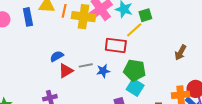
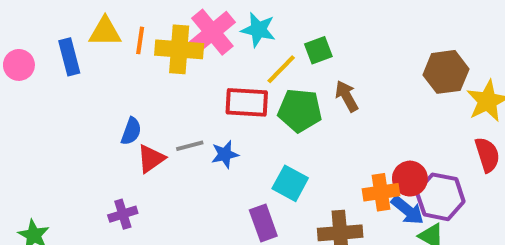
green square: (145, 15) -> (318, 50), moved
brown arrow: (180, 52) -> (347, 96), moved, turned 126
blue semicircle: (57, 56) -> (131, 131), turned 144
green pentagon: (135, 70) -> (300, 110), moved

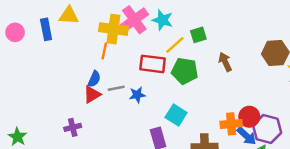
orange line: (140, 40) -> (104, 51), moved
brown arrow: (347, 96) -> (225, 62), moved
blue semicircle: (131, 131) -> (94, 79), moved

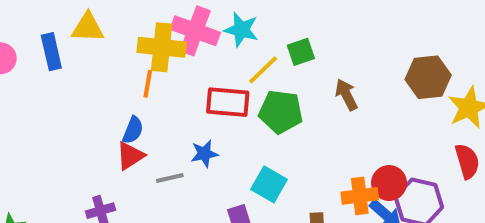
pink cross: (134, 20) -> (195, 31), turned -32
gray line: (116, 88) -> (170, 178), moved

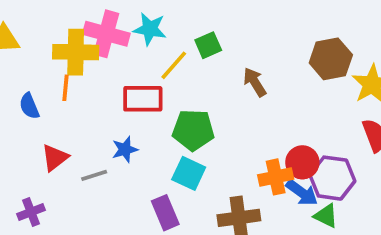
green pentagon: (281, 112) -> (193, 130), moved
blue semicircle: (133, 130) -> (29, 106), moved, turned 140

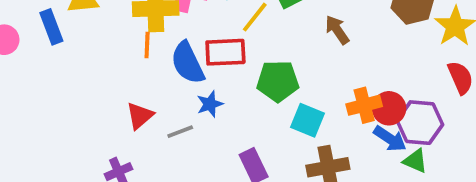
blue semicircle: (29, 106) -> (188, 63), moved, size x1.6
cyan square: (189, 173) -> (307, 120), moved
orange cross: (276, 177) -> (364, 105), moved

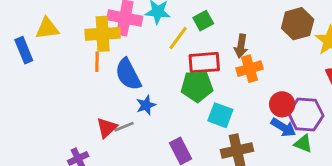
brown arrow: (337, 30) -> (241, 46), turned -135
red rectangle: (225, 52) -> (204, 63), moved
orange cross: (364, 105) -> (250, 69), moved
red triangle: (140, 116) -> (107, 128), moved

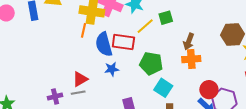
red rectangle: (204, 63) -> (123, 42), moved
gray line: (124, 127) -> (78, 93), moved

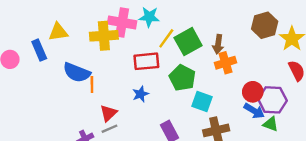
green square: (166, 18) -> (188, 42), moved, size x1.6
orange line: (84, 30) -> (92, 84), moved
blue semicircle: (104, 44) -> (77, 72), moved, turned -40
green pentagon: (151, 63) -> (182, 78), turned 30

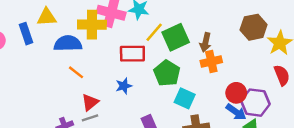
blue semicircle: (77, 72) -> (68, 43), moved, turned 152
orange line: (92, 84) -> (76, 72), turned -56

